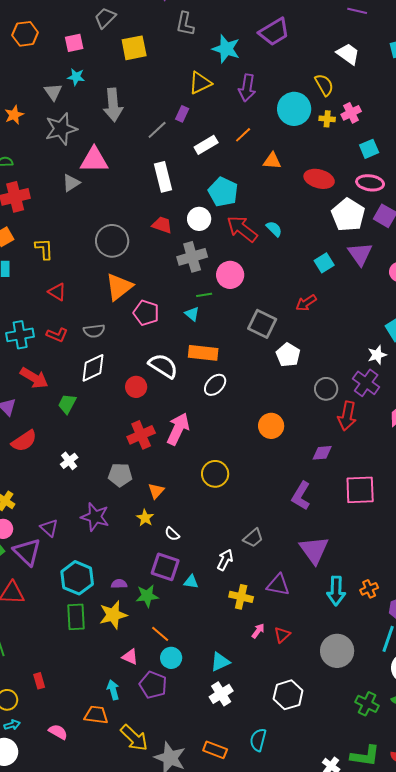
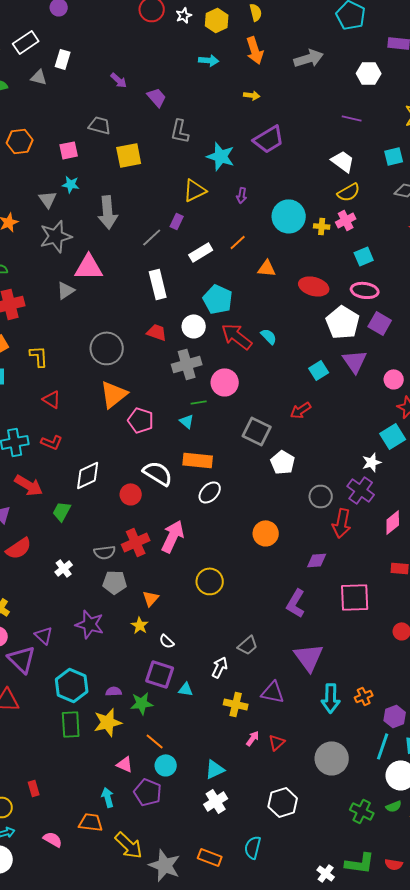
gray trapezoid: (105, 18) -> (100, 125), turned 60
yellow semicircle: (324, 85) -> (349, 192), moved, turned 90
purple arrow: (247, 88) -> (242, 195), size x0.6
gray semicircle: (94, 331) -> (105, 552), moved

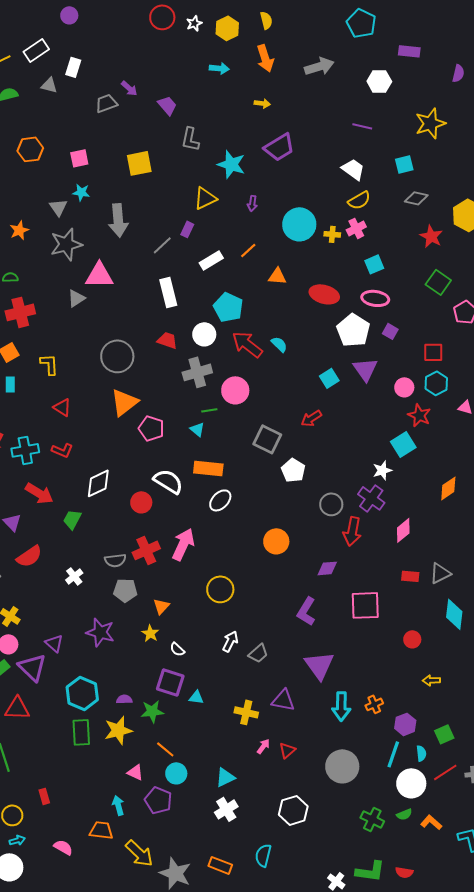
gray trapezoid: (100, 125) -> (106, 103), moved, turned -35
purple square: (380, 323) -> (390, 331), size x0.7
white arrow: (220, 667) -> (230, 641), moved

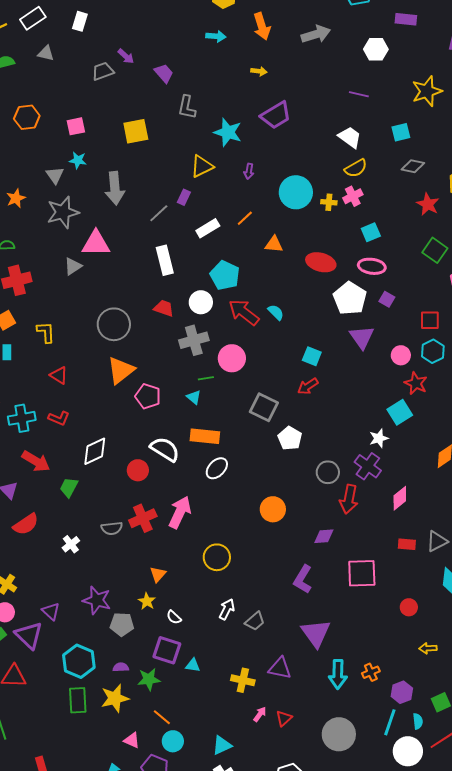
white rectangle: (73, 67) -> (80, 21), moved
cyan square: (329, 378) -> (312, 356), moved, turned -36
gray pentagon: (125, 590) -> (122, 624), moved

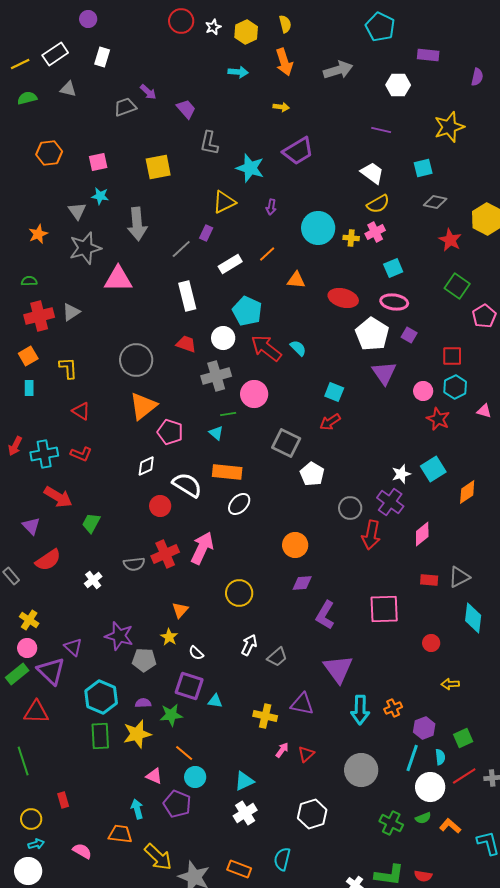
gray triangle: (73, 266) -> (71, 312), moved
cyan square: (400, 412) -> (433, 469), moved
white diamond: (95, 451) -> (146, 466), moved, size x0.7
purple diamond: (324, 536) -> (302, 583), moved

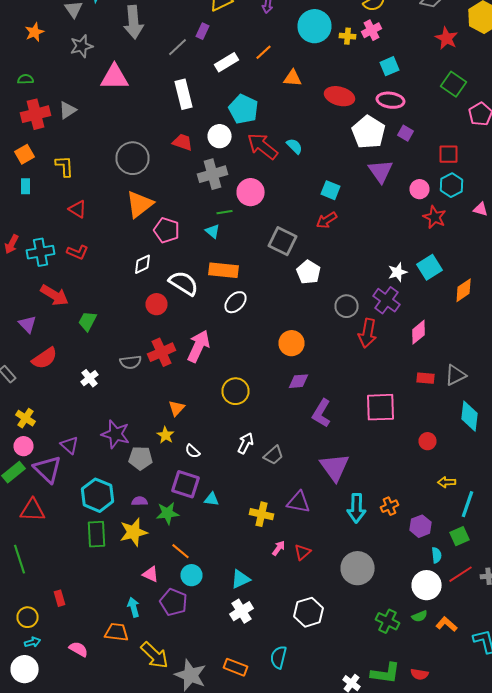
gray star: (85, 248) -> (82, 46), size x0.7
cyan line: (412, 758) -> (468, 504), moved

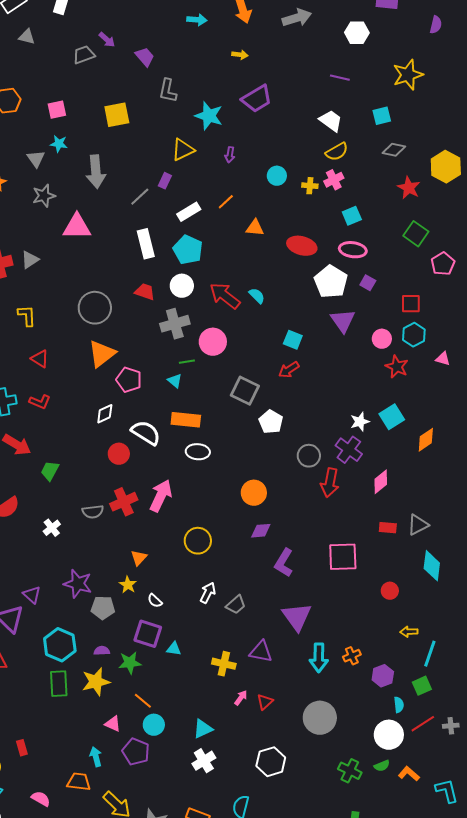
cyan circle: (314, 26) -> (277, 176), size x0.6
cyan pentagon: (244, 109) -> (188, 250), moved
white ellipse: (236, 302) -> (198, 452), turned 50

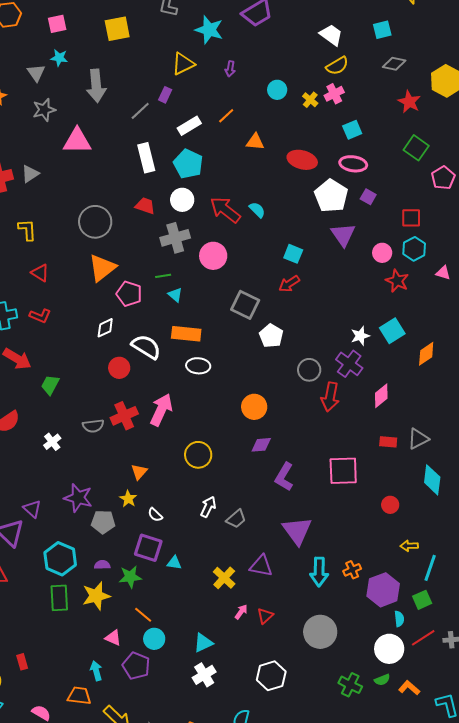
yellow cross: (310, 186) -> (310, 100), turned 35
green line: (187, 362) -> (163, 276), moved
yellow cross: (224, 664) -> (224, 578), turned 30
purple hexagon: (383, 676) -> (383, 590), size x1.5

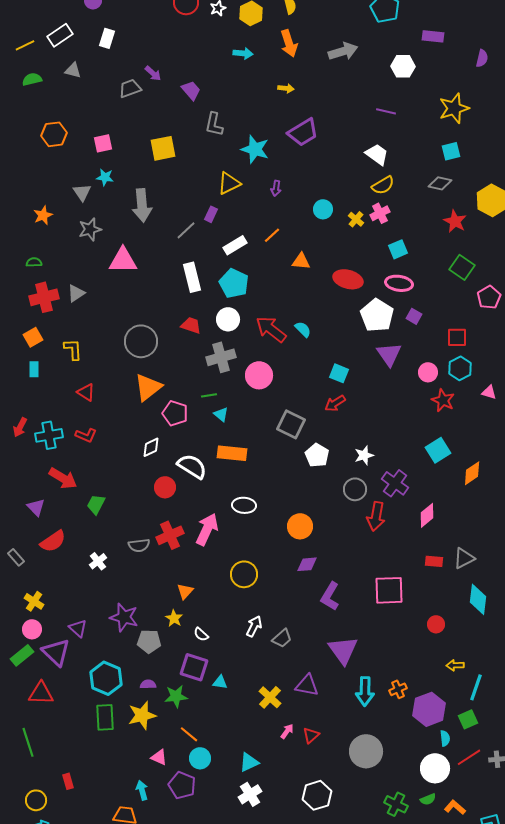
cyan square: (382, 30) -> (451, 151), moved
white star: (360, 336) -> (364, 455), moved
white ellipse: (198, 366) -> (244, 505), moved

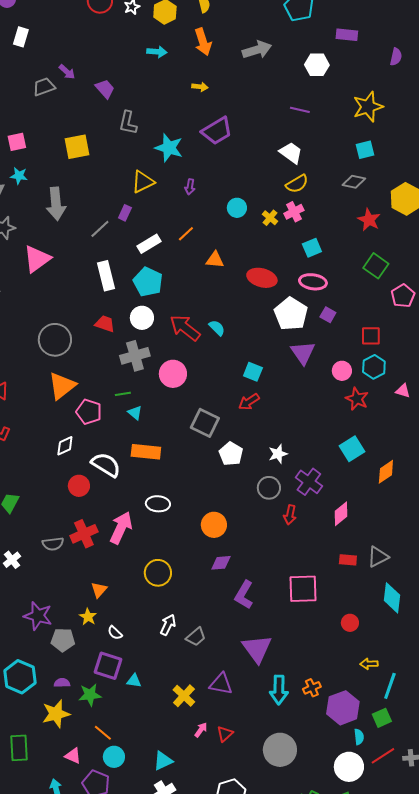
pink triangle: (123, 260) -> (37, 259), turned -36
red arrow: (376, 516) -> (290, 515), size x0.7
green rectangle: (105, 717) -> (19, 748), moved

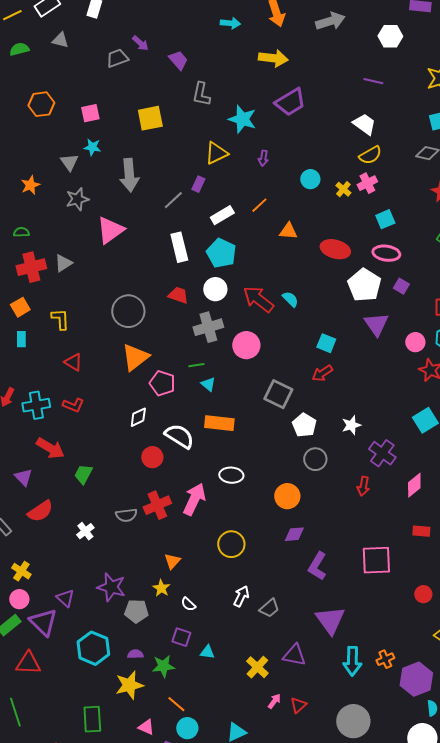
yellow arrow: (200, 87) -> (273, 58), size x1.8
gray circle: (269, 488) -> (315, 459), moved
purple square: (108, 666) -> (181, 637), size x0.7

